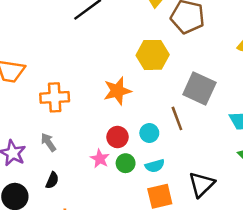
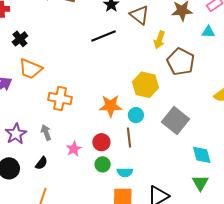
brown line: (177, 118) -> (129, 138), moved
cyan circle: (149, 133) -> (136, 115), moved
pink star: (100, 159) -> (74, 149), moved

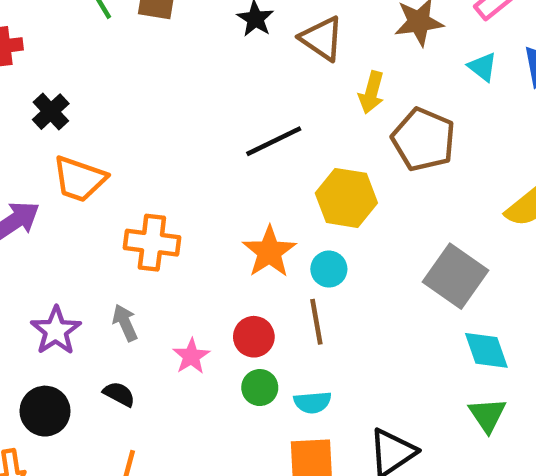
cyan triangle: (208, 32) -> (483, 67), turned 40
black line: (104, 36) -> (274, 141), moved
orange star: (111, 106) -> (269, 252), turned -30
gray square: (176, 120) -> (455, 276), moved
black semicircle: (41, 163) -> (119, 394), turned -96

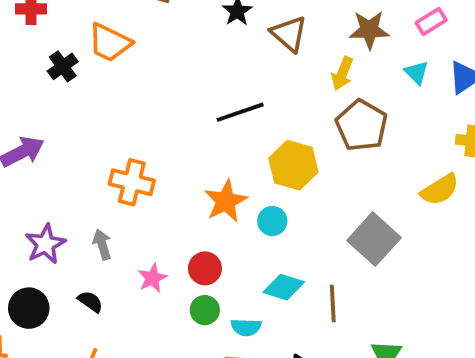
yellow arrow: (371, 92) -> (342, 73), moved
orange trapezoid: (79, 179) -> (110, 43), moved
brown line: (316, 322) -> (333, 303), moved
cyan diamond: (486, 350) -> (284, 287), moved, turned -60

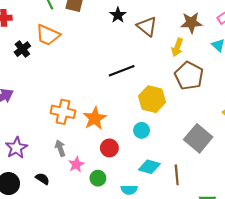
orange star: (226, 201) -> (95, 118), moved
gray arrow: (102, 244) -> (60, 148), moved
red circle: (205, 268) -> (109, 148), moved
green circle: (205, 310) -> (98, 178), moved

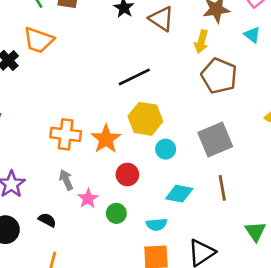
yellow hexagon: (152, 99) -> (145, 119), moved
gray square: (198, 138) -> (215, 140), moved, turned 32
brown line: (177, 175) -> (222, 188), moved

